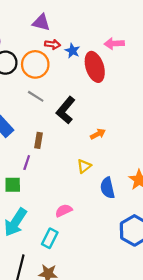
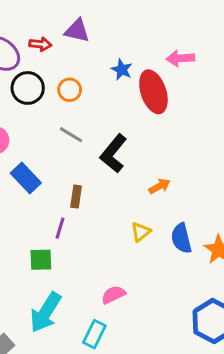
red arrow: (53, 44) -> (40, 44), moved
orange circle: (35, 64) -> (70, 90), size x0.6
blue semicircle: (107, 188) -> (181, 238), moved

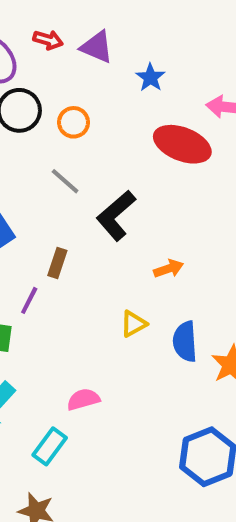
red arrow: (40, 44) -> (48, 40), moved
blue star: (122, 70) -> (150, 77), moved
red ellipse: (153, 92) -> (182, 144), turned -60

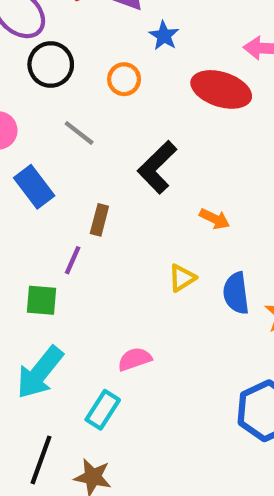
blue star: (150, 77) -> (164, 36), moved
orange circle: (74, 122) -> (124, 79), moved
gray line: (65, 181) -> (79, 133), moved
orange arrow: (169, 269) -> (215, 219), turned 48

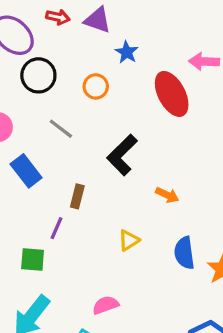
red ellipse: (221, 89) -> (172, 94), turned 45
yellow triangle: (182, 278) -> (129, 240), moved

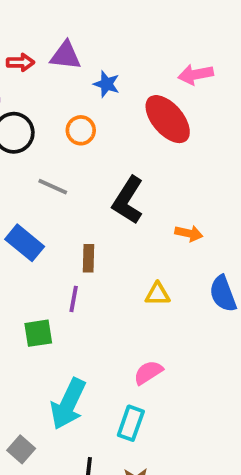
yellow triangle: (129, 240) -> (158, 294), turned 45
green square: (33, 259) -> (38, 333), moved

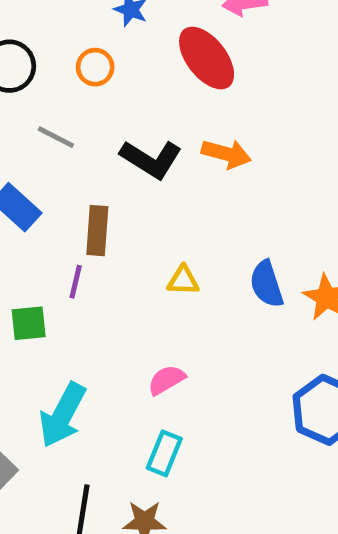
black L-shape: (128, 200) -> (151, 159), turned -93
orange arrow: (189, 233) -> (226, 154), moved, size x1.4
brown rectangle: (89, 258) -> (97, 231), size x1.4
cyan rectangle: (131, 423) -> (164, 453), moved

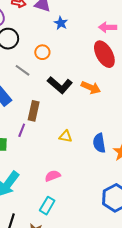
red ellipse: (207, 58) -> (104, 54), moved
orange circle: (95, 67) -> (42, 52), moved

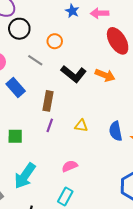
pink arrow: (108, 27) -> (100, 13), moved
purple line: (22, 130) -> (50, 125), moved

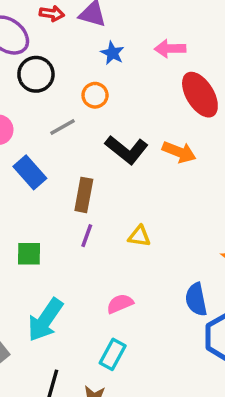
blue star: (72, 11) -> (112, 53), moved
gray line: (35, 60) -> (63, 127), turned -63
blue semicircle: (116, 131) -> (196, 299), moved

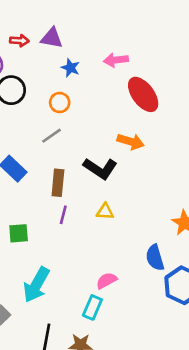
gray line: (63, 127) -> (51, 136), moved
black L-shape: (127, 150) -> (100, 168), moved
pink semicircle: (120, 304) -> (107, 281), moved

